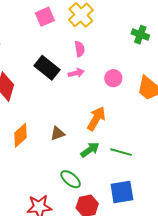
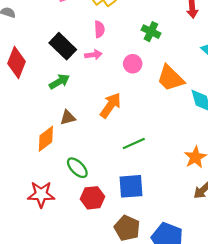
green cross: (140, 35) -> (151, 32), moved
orange diamond: (21, 135) -> (46, 139), moved
green arrow: (90, 150) -> (59, 81), moved
green line: (121, 152) -> (134, 143), turned -45

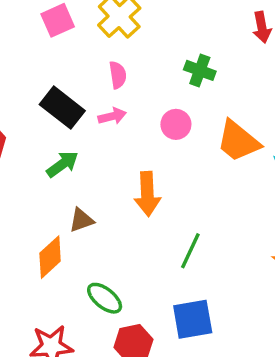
orange arrow: (111, 105) -> (147, 194), turned 148
green line: (134, 143) -> (190, 251), turned -35

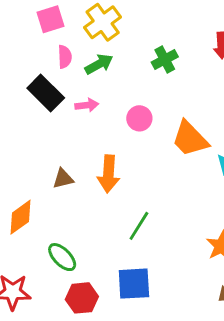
green cross: (200, 70) -> (165, 60), moved, turned 35
pink semicircle: (118, 75) -> (65, 57), moved
green arrow: (62, 164) -> (99, 64), moved
brown triangle: (81, 220) -> (63, 179), moved

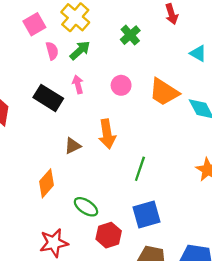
black rectangle: (46, 93) -> (48, 98), moved
pink arrow: (87, 105) -> (78, 84), turned -84

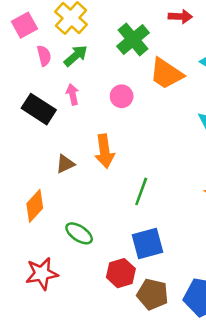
red arrow: (172, 14) -> (180, 17), turned -72
green cross: (130, 35) -> (133, 39), size x1.4
orange trapezoid: (164, 92) -> (166, 74), moved
red hexagon: (109, 235) -> (121, 273), moved

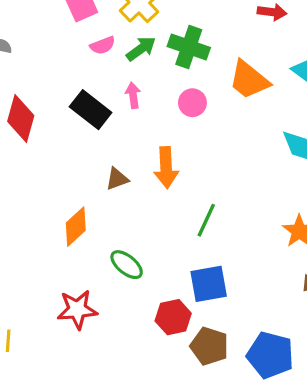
green cross: (133, 39) -> (189, 47), moved, turned -36
pink semicircle: (44, 56) -> (103, 45), turned 78

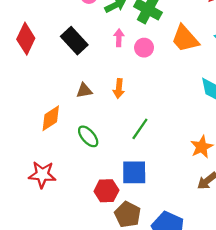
pink arrow: (133, 95) -> (119, 38), moved
orange arrow: (166, 167) -> (119, 88), size x0.7
green ellipse: (127, 265) -> (88, 136), moved

